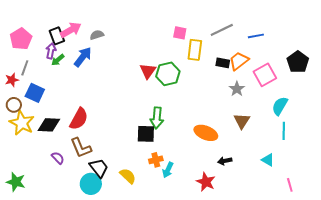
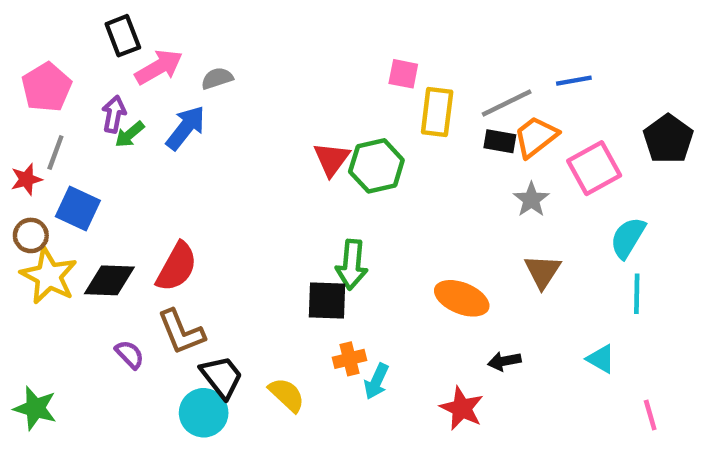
gray line: (222, 30) -> (507, 103), moved
black rectangle: (57, 36) -> (123, 36), moved

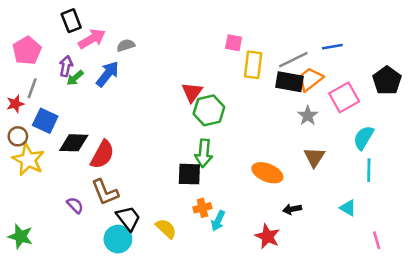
black rectangle: (500, 141) -> (289, 82), size x1.5
green hexagon: (376, 166) -> (209, 110), moved
black diamond: (109, 280) -> (74, 143), moved

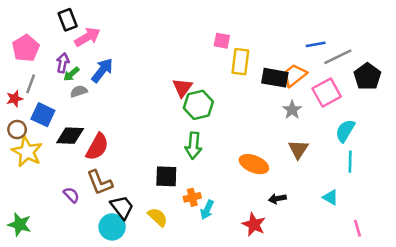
gray semicircle: (126, 45) -> (79, 91), moved
gray line: (293, 60) -> (338, 57), moved
black square: (189, 174) -> (166, 176), moved

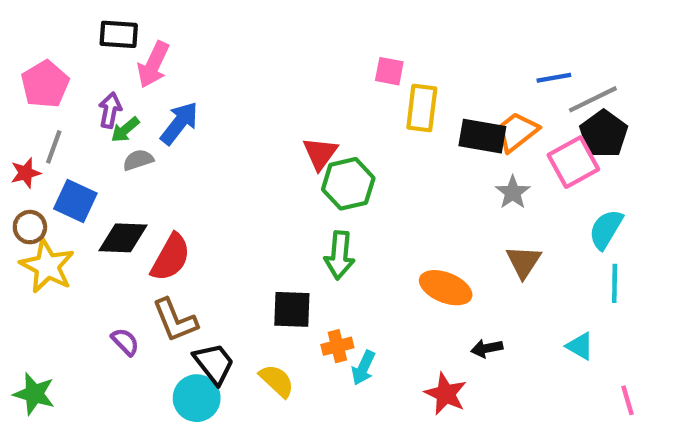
black rectangle: (68, 20) -> (119, 34), turned -65
pink arrow: (87, 37) -> (153, 65), turned 145
black pentagon: (367, 76) -> (604, 134), moved

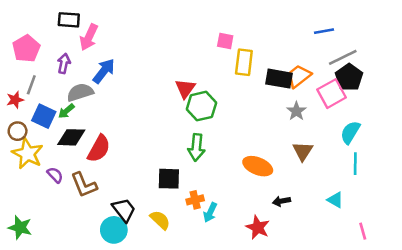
blue line: (554, 78) -> (324, 31), moved
green arrow: (125, 130) -> (66, 111), moved
gray semicircle: (138, 160) -> (80, 92), size x1.5
brown L-shape: (175, 320) -> (84, 185), moved
purple semicircle: (125, 342) -> (55, 175), moved

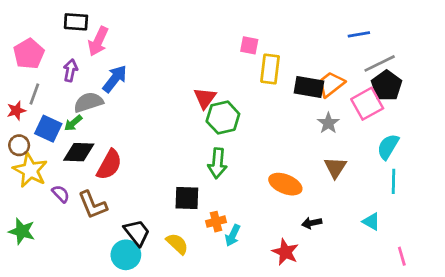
green star: (20, 227) -> (22, 231), moved

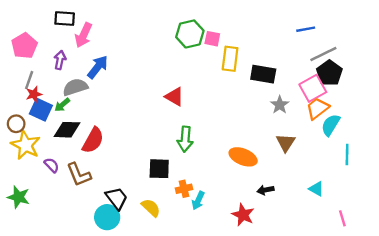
orange trapezoid: (331, 84) -> (318, 108), moved
red triangle: (205, 98) -> (175, 97), moved, turned -36
red star: (16, 111) -> (34, 94), moved
green hexagon: (223, 118) -> (190, 34), moved
cyan line: (394, 181) -> (347, 155), moved

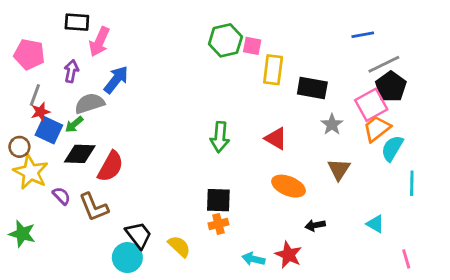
pink pentagon: (24, 46) -> (29, 54), turned -30
red triangle: (175, 97) -> (276, 138), moved
green arrow: (185, 139) -> (220, 137), moved
black square: (159, 169) -> (218, 200), moved
cyan arrow: (198, 201) -> (253, 259), moved, turned 78

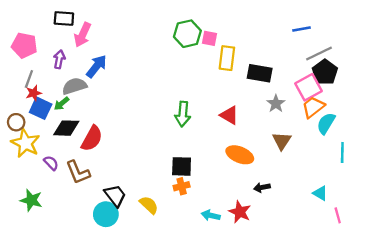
cyan triangle: (375, 224) -> (320, 193), moved
green star: (22, 234) -> (31, 200), moved

